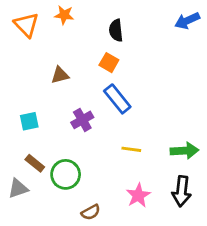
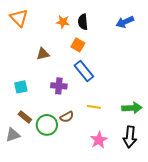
orange star: (64, 15) -> (63, 22), moved
blue arrow: (187, 21) -> (125, 22), moved
purple cross: (82, 120) -> (59, 86), turned 35
brown semicircle: (91, 212) -> (67, 117), moved

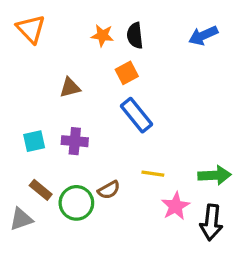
orange square: (78, 45) -> (127, 73), turned 32
purple cross: (59, 86) -> (75, 141), moved
pink star: (99, 140) -> (176, 206), moved

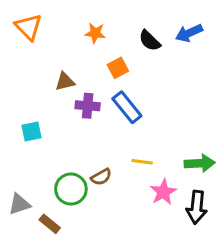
black semicircle: (135, 35) -> (150, 41), moved, turned -40
purple cross: (75, 141) -> (88, 106), moved
brown rectangle: (41, 190) -> (50, 224), moved

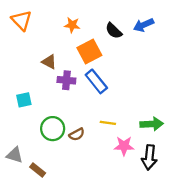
orange square: (118, 68) -> (89, 51), size x1.5
brown triangle: (65, 82) -> (49, 62), turned 42
green circle: (71, 189) -> (53, 129), moved
pink star: (163, 192) -> (124, 146), turned 30
gray triangle: (19, 204) -> (15, 155), turned 36

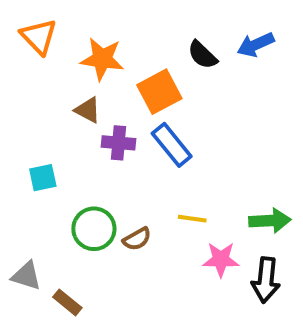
orange star: (72, 25) -> (102, 59), moved, size x1.5

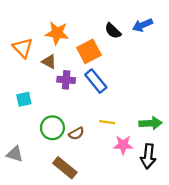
orange triangle: (39, 36) -> (23, 48), moved
brown rectangle: (67, 302) -> (65, 168), moved, size x1.5

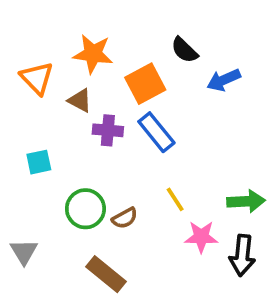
blue arrow: (143, 25) -> (224, 80), moved
yellow line: (107, 122) -> (175, 199), turned 49
gray triangle: (15, 154) -> (24, 252), turned 42

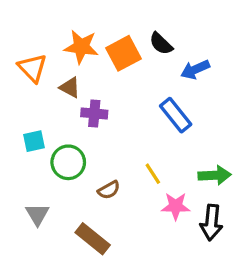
orange square: (145, 84) -> (124, 53), moved
blue rectangle: (156, 132) -> (176, 115), moved
green circle: (85, 209) -> (68, 162), moved
gray triangle: (24, 252) -> (37, 214), moved

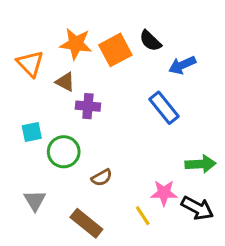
yellow line: (153, 174) -> (143, 216), moved
black arrow: (211, 222) -> (197, 208), turned -68

